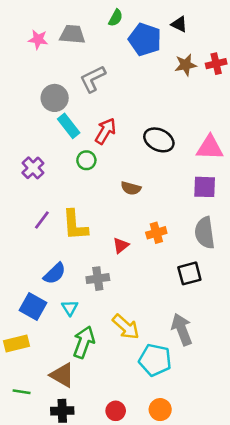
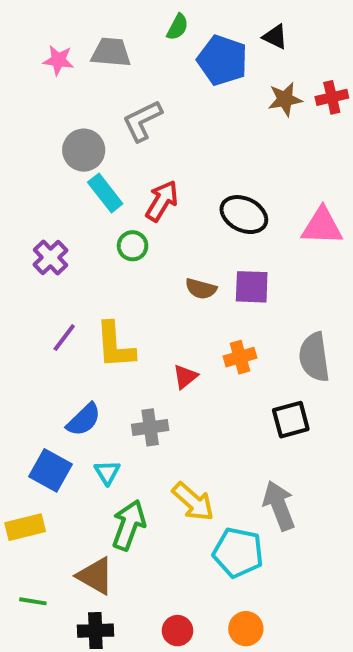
purple square: (205, 187) -> (252, 287), moved

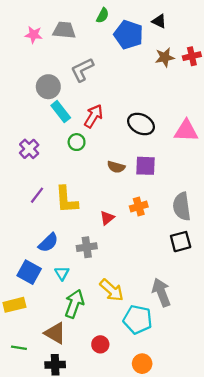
black square: (291, 420) -> (181, 242), moved
red circle: (177, 631) -> (100, 344), moved

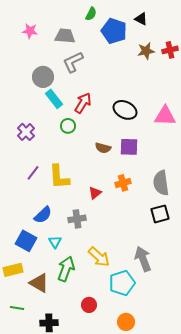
gray trapezoid: (64, 30) -> (65, 36), moved
cyan pentagon: (138, 320) -> (122, 283), turned -30
brown triangle: (55, 333) -> (39, 283), moved

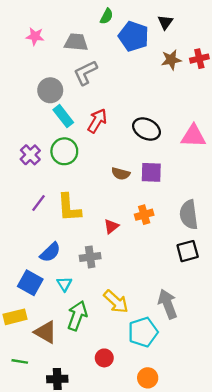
black triangle: (141, 19) -> (165, 22), turned 40
green circle: (68, 126) -> (64, 151), moved, size x1.5

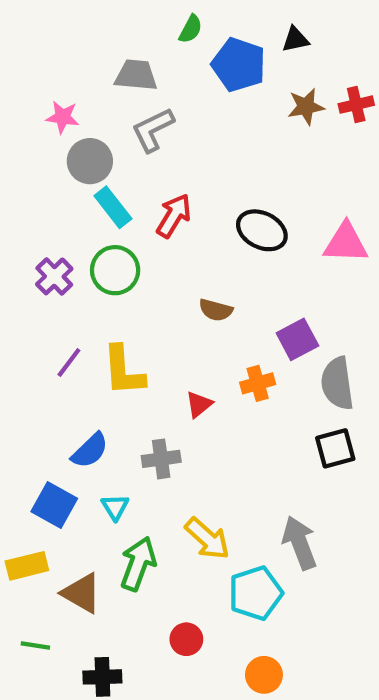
black triangle: (165, 22) -> (295, 40), turned 42
pink star: (35, 36) -> (63, 117), moved
purple square: (151, 172) -> (297, 339), moved, turned -30

